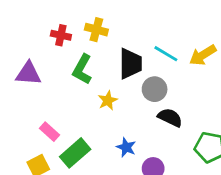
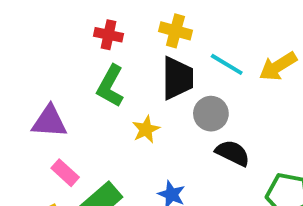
yellow cross: (96, 30) -> (175, 31), moved
red cross: (61, 35) -> (108, 35), moved
purple triangle: (28, 74) -> (49, 122), moved

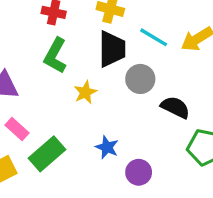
black semicircle: (233, 153) -> (175, 107), moved

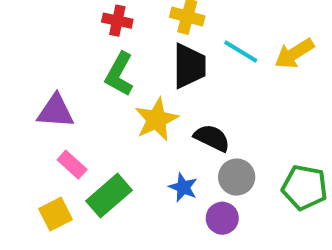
gray circle: (140, 79) -> (237, 177), moved
yellow star: (85, 92) -> (156, 119), size x1.5
black semicircle: (175, 107) -> (212, 138), moved

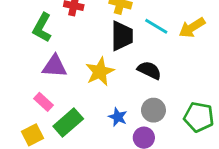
green L-shape: (119, 74) -> (42, 28), moved
purple triangle: (56, 111) -> (54, 66), moved
black semicircle: (212, 138) -> (149, 70), moved

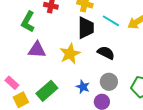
pink rectangle: (43, 102) -> (12, 83), moved

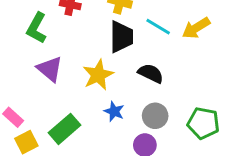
purple triangle: (37, 50) -> (50, 69), turned 36
blue star: (83, 87) -> (114, 111), moved

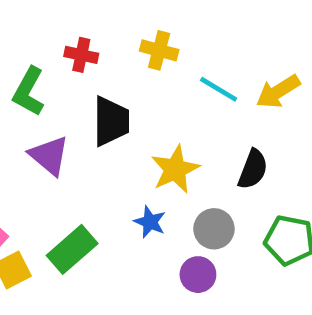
black trapezoid: (121, 37) -> (111, 121), moved
black semicircle: (151, 73) -> (253, 169), moved, turned 85
yellow star: (98, 75) -> (175, 169), moved

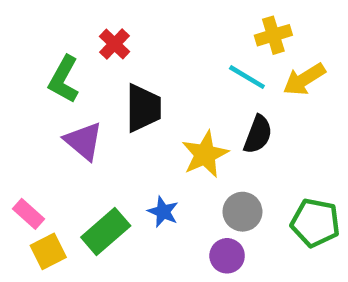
yellow cross: (159, 50) -> (273, 35), moved, turned -32
red cross: (81, 55) -> (115, 44), turned 32
black semicircle: (253, 169) -> (258, 134), moved
blue star: (150, 222) -> (163, 212), moved

